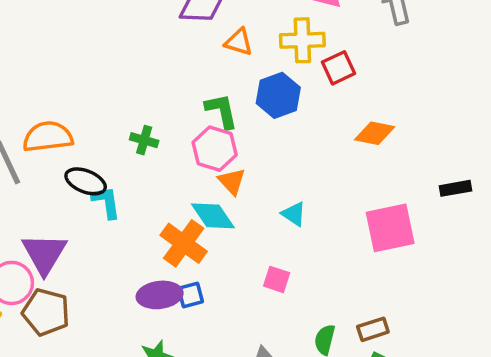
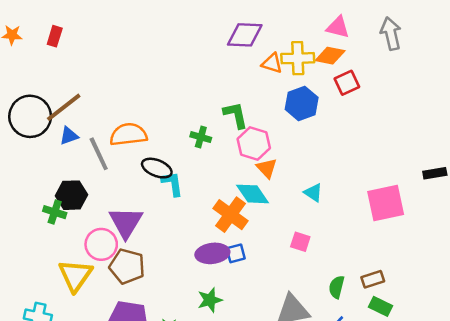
yellow cross: (302, 40) -> (298, 58), moved
green L-shape: (222, 111) -> (236, 115), moved
orange diamond: (375, 133) -> (330, 56), moved

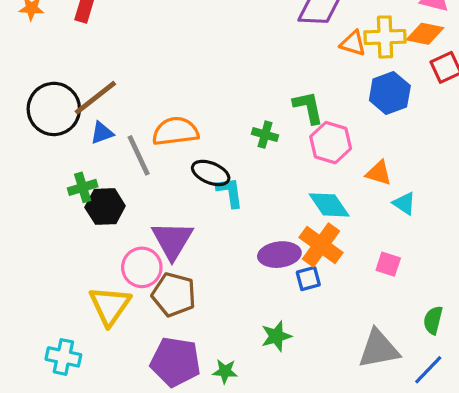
orange triangle: (267, 168) -> (379, 173), moved, turned -30
green cross: (55, 212) -> (83, 187), moved, turned -35
orange cross: (231, 215) -> (321, 245), moved
purple ellipse: (212, 253) -> (279, 255), moved

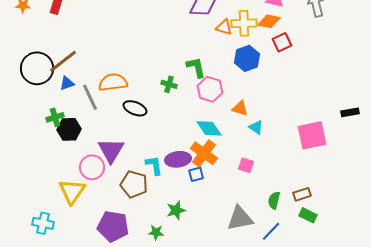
cyan L-shape: (230, 192) -> (154, 165), moved
brown pentagon: (174, 295) -> (134, 184), moved
green star: (225, 371) -> (156, 232), moved

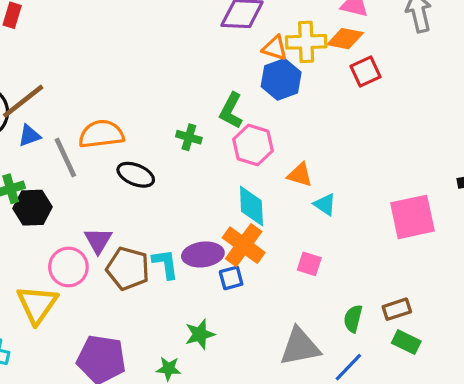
blue hexagon: (247, 58) -> (281, 79), moved
green L-shape: (196, 67) -> (231, 111), turned -140
cyan diamond: (209, 128) -> (251, 206), turned 32
purple triangle: (111, 150) -> (98, 240), size x0.7
brown pentagon: (134, 184) -> (128, 269), moved

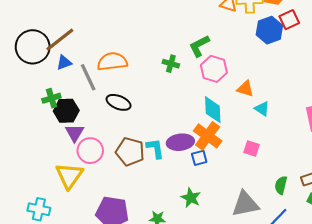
blue hexagon: (281, 79) -> (269, 30), moved
green L-shape: (231, 111) -> (199, 46), turned 35
black ellipse: (136, 175) -> (119, 102), moved
purple triangle: (98, 240) -> (75, 133), moved
green star: (200, 334) -> (191, 198), moved, turned -30

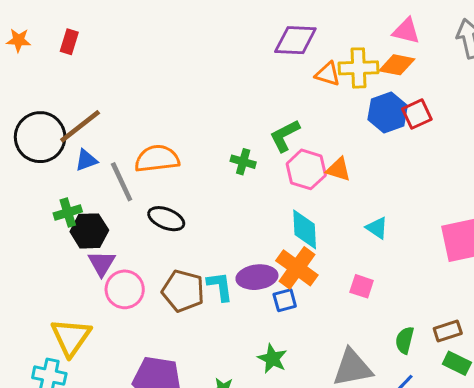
red square: (289, 20) -> (417, 114), moved
orange triangle: (245, 89) -> (338, 169), moved
yellow triangle: (69, 176) -> (71, 337), moved

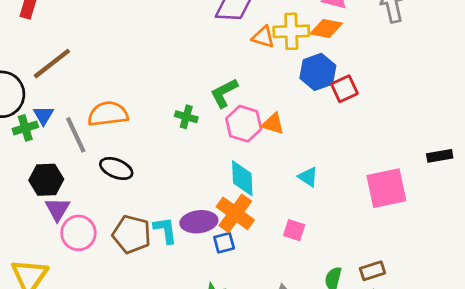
red square: (417, 114) -> (344, 89), moved
brown line: (80, 126) -> (52, 64), moved
blue triangle: (86, 160) -> (43, 115), turned -40
green cross: (68, 212) -> (25, 128), moved

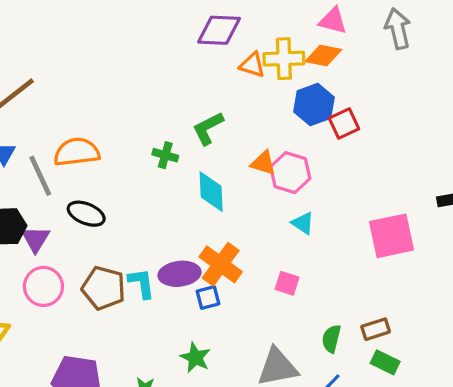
pink hexagon: (244, 124) -> (290, 173), moved
cyan diamond: (242, 178) -> (211, 192), moved
purple triangle: (57, 209) -> (36, 239), moved

